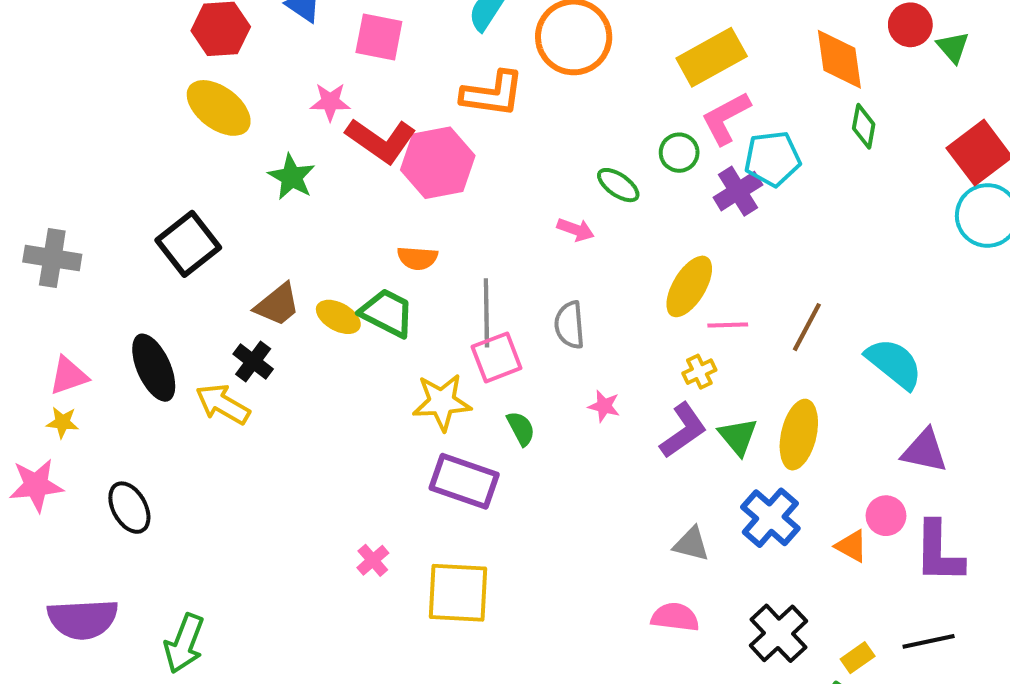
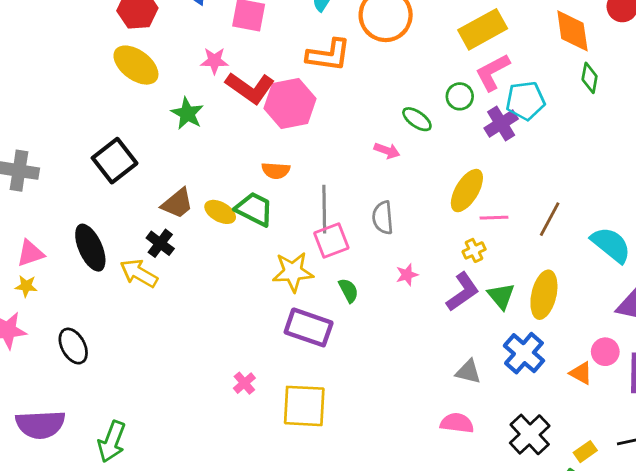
pink star: (604, 406) -> (407, 275), turned -30

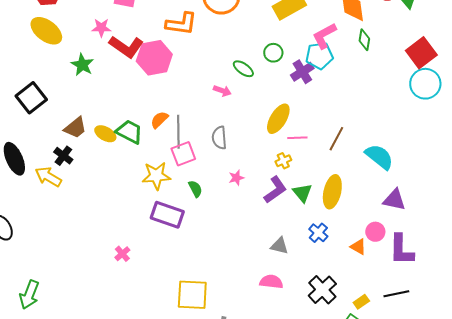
pink L-shape: (493, 72) -> (324, 36), moved
orange semicircle: (276, 171) -> (159, 120), moved, turned 132
blue cross: (524, 353) -> (318, 233), size x0.7
yellow square: (304, 406) -> (192, 295), moved

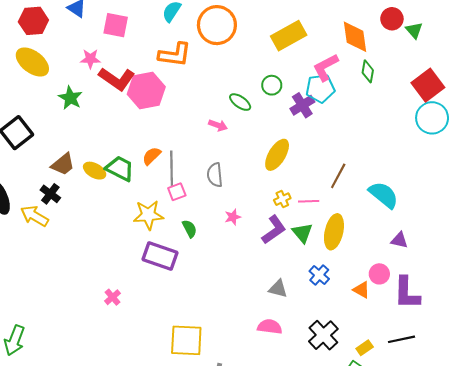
pink line: (297, 138) -> (309, 201), moved
pink square: (183, 154) -> (177, 192), size x0.7
purple triangle: (394, 200) -> (399, 240), size x0.7

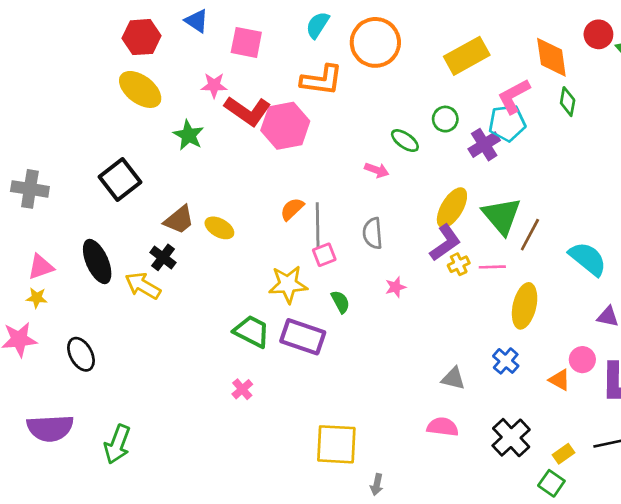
green trapezoid: (120, 169) -> (252, 331), moved
purple L-shape: (274, 230) -> (445, 243), moved
green triangle: (302, 233) -> (502, 216), moved, size x1.5

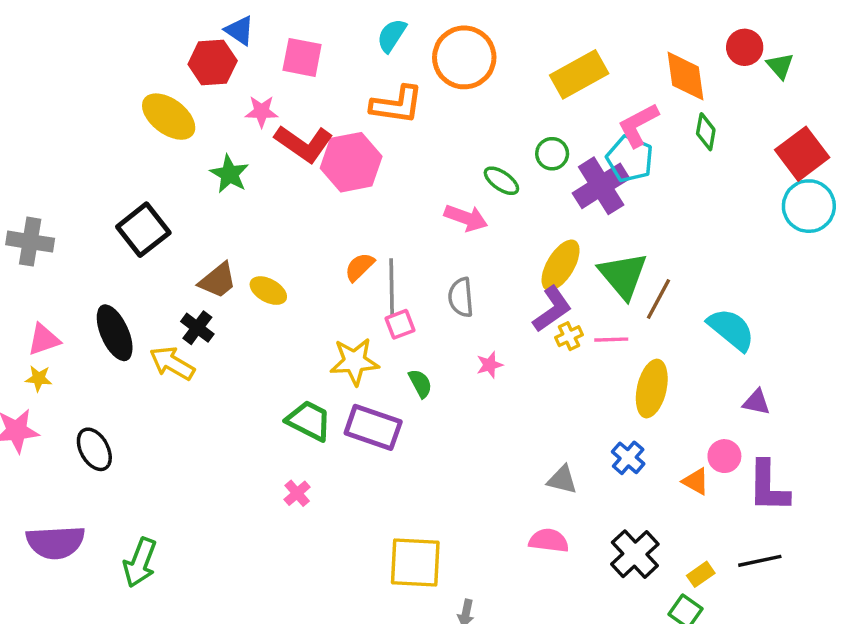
red hexagon: (141, 37) -> (213, 63), moved
cyan pentagon: (507, 123) -> (630, 159), turned 30
purple cross: (484, 145) -> (601, 186), size x1.4
pink arrow: (377, 170) -> (466, 218), size x1.4

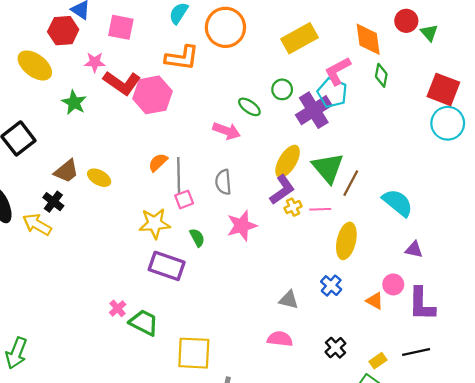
red square: (802, 154) -> (443, 89), turned -32
pink star: (490, 365) -> (242, 226), size x1.8
green trapezoid: (309, 421) -> (144, 323), moved
black cross: (635, 554) -> (335, 348), size x0.7

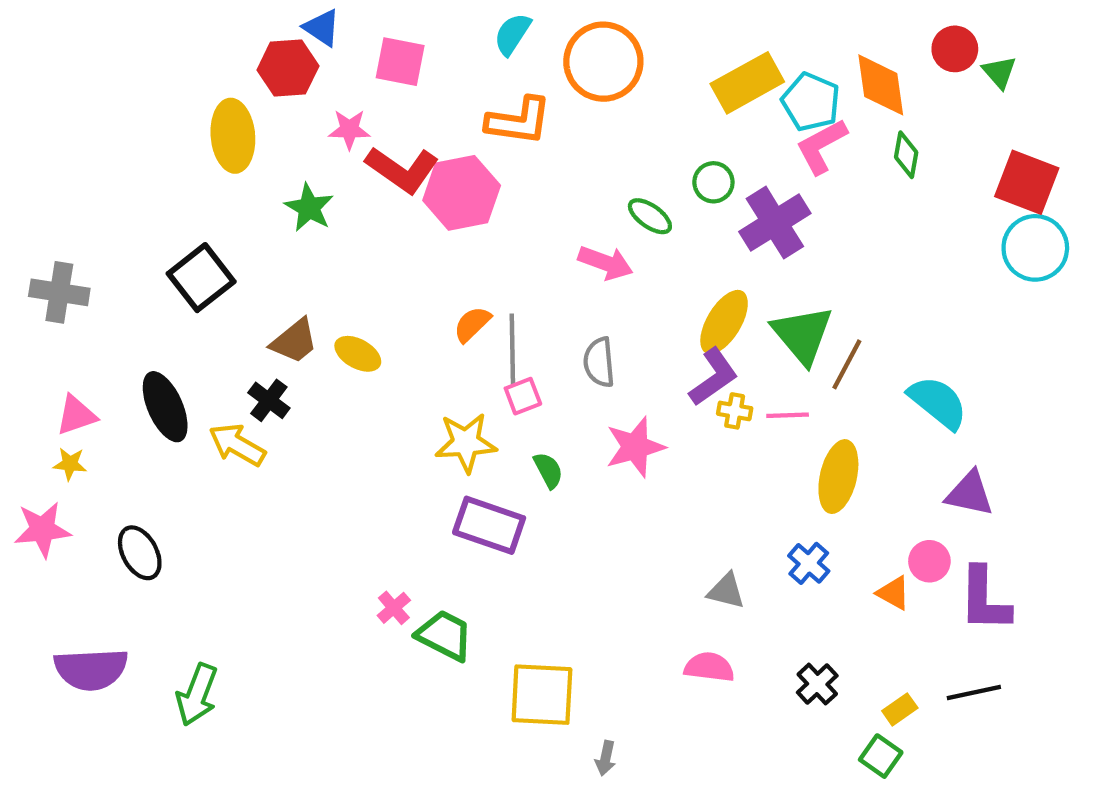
yellow ellipse: (35, 65) -> (233, 136), turned 48
cyan pentagon: (332, 93) -> (811, 102), moved
yellow cross: (293, 207) -> (735, 411), turned 35
purple triangle: (414, 250) -> (970, 494), size x1.4

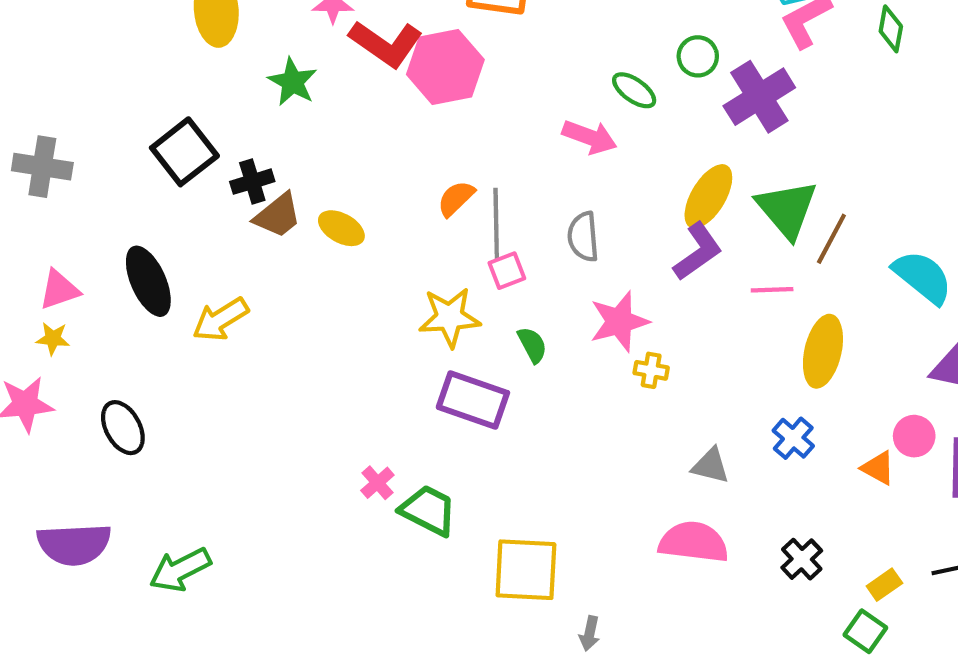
black cross: (269, 400) -> (252, 182), moved, turned 36
yellow cross: (735, 411) -> (651, 370), moved
yellow arrow: (237, 445) -> (220, 319), turned -62
pink semicircle: (709, 667) -> (694, 542), size x1.4
green arrow: (197, 695) -> (180, 570), turned 42

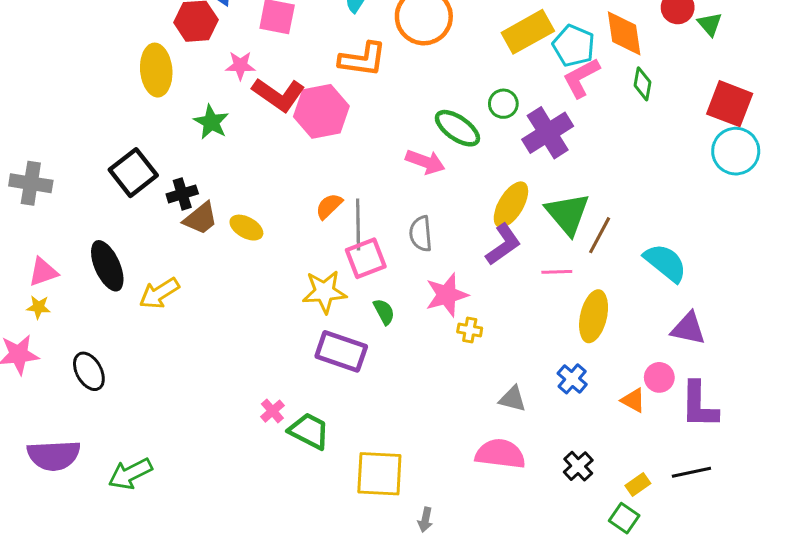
green ellipse: (634, 90) -> (457, 128), size x1.4
pink square: (507, 271) -> (366, 258), size x1.5

